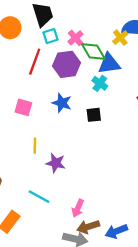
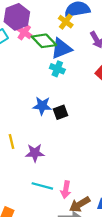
purple hexagon: (67, 64) -> (17, 17), moved
blue star: (62, 103) -> (42, 106), moved
black square: (94, 115) -> (61, 112), moved
cyan line: (39, 197) -> (42, 186), moved

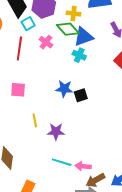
yellow cross: (66, 22) -> (74, 14), moved, turned -32
pink cross: (24, 32) -> (46, 42), moved
pink arrow: (66, 190) -> (83, 166), turned 84

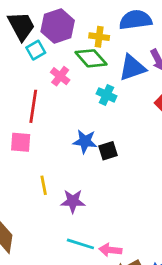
blue triangle: (84, 37) -> (132, 68), moved
red line: (19, 48) -> (33, 106), moved

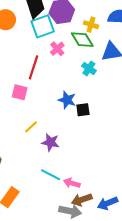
cyan square: (36, 50) -> (43, 26), size x1.6
yellow line: (44, 185) -> (31, 127), turned 48

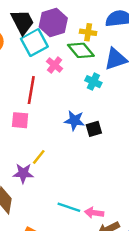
purple star: (51, 142) -> (23, 173), moved

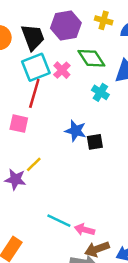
black trapezoid: (22, 22) -> (33, 37), moved
yellow cross: (88, 32) -> (104, 20), moved
cyan square: (34, 43) -> (36, 67), moved

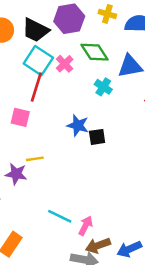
black trapezoid: (33, 37) -> (36, 30), turned 136
cyan square: (36, 67) -> (38, 61), turned -36
yellow line: (34, 164) -> (35, 159), turned 35
pink arrow: (85, 230) -> (86, 226), turned 102

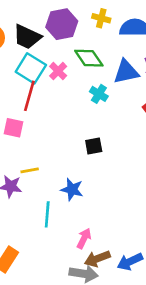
blue star: (78, 125) -> (72, 189), moved
cyan line: (60, 216) -> (47, 214), moved, turned 70

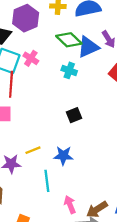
green diamond: (89, 58) -> (69, 40), moved
yellow line: (30, 170) -> (33, 150), moved
pink arrow: (84, 238) -> (70, 205), moved, turned -36

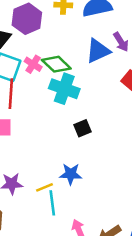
green diamond: (69, 40) -> (56, 64), moved
cyan cross: (69, 70) -> (64, 89), moved, size x1.6
yellow line: (33, 150) -> (44, 187), moved

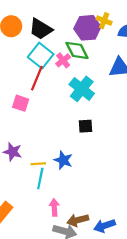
purple hexagon: (27, 19) -> (87, 28), moved
green diamond: (56, 64) -> (77, 50), moved

